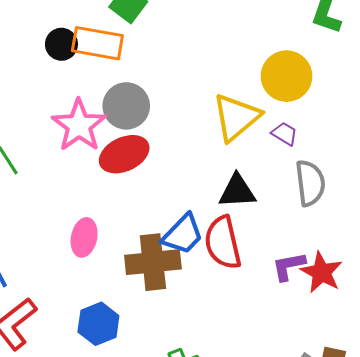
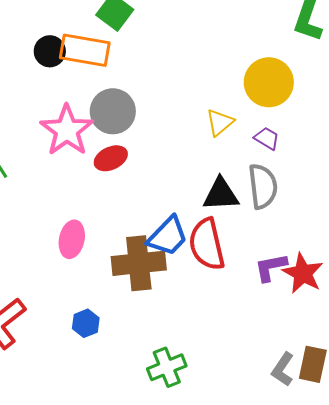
yellow triangle: (236, 117) -> (220, 122), size x0.6
red ellipse: (124, 154) -> (111, 158), size x0.7
gray semicircle: (310, 183) -> (263, 186), moved
blue hexagon: (98, 324) -> (86, 323), size x0.7

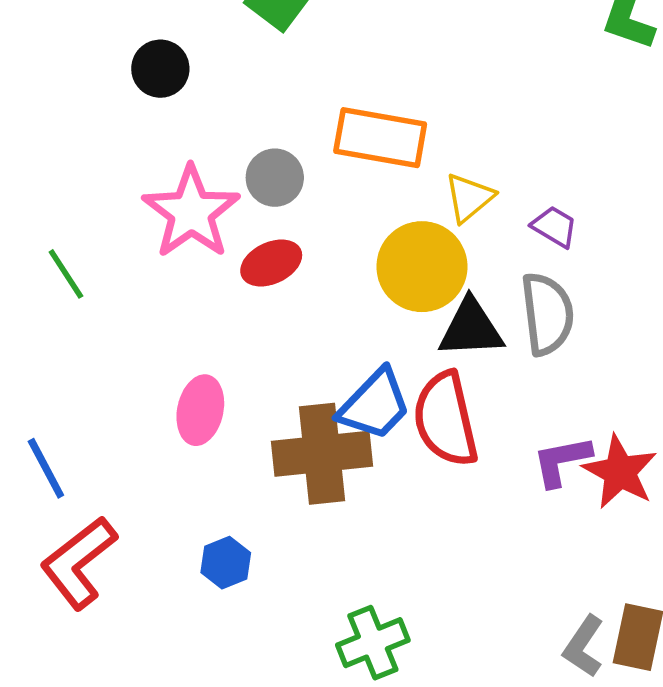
orange rectangle: (85, 50) -> (380, 138), moved
yellow circle: (269, 82) -> (422, 267), moved
gray circle: (113, 111) -> (275, 178), size x0.7

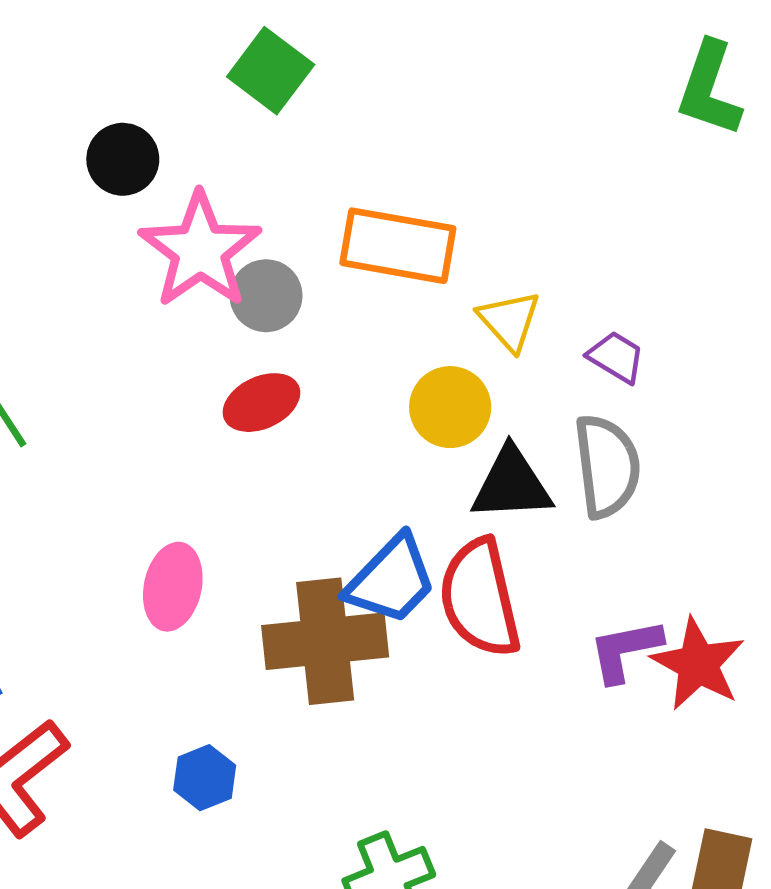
yellow triangle: (469, 198) -> (509, 321), turned -32
pink star: (191, 212) -> (200, 250), moved
yellow circle: (422, 267) -> (450, 407), size x0.7

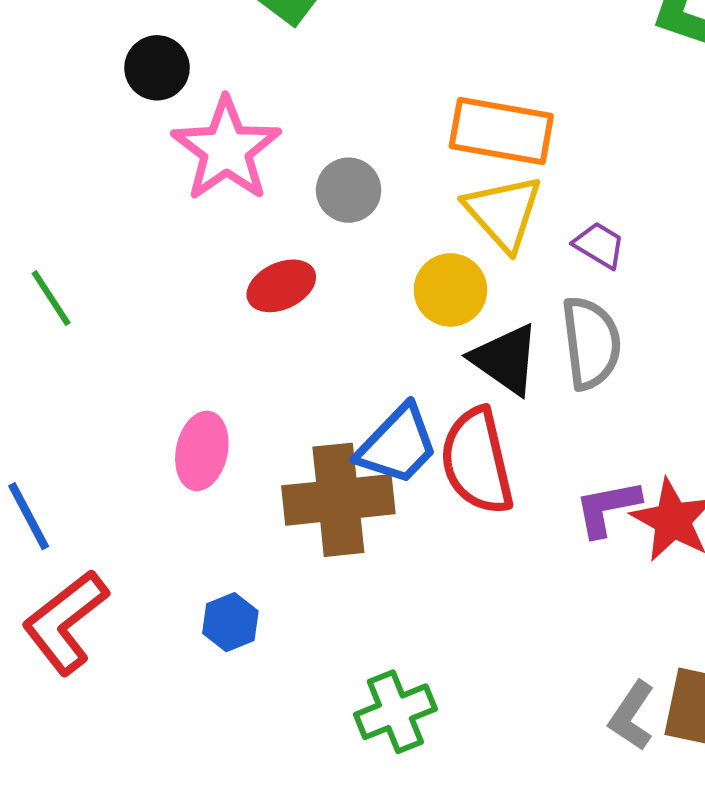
orange rectangle: (398, 246) -> (501, 131), moved
gray circle: (266, 296) -> (349, 190), moved
yellow triangle: (509, 321) -> (503, 213), size x1.4
black triangle: (512, 484) -> (505, 359), turned 38

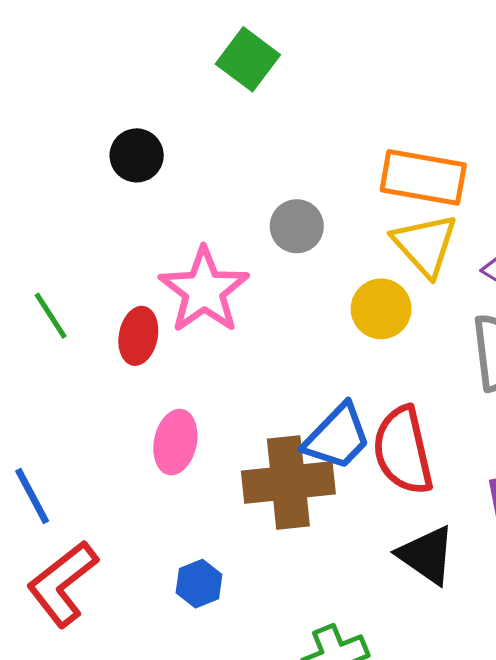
black circle: (157, 68) -> (137, 155), moved
pink star: (226, 149) -> (204, 290), moved
red ellipse: (281, 286) -> (138, 336), moved, turned -54
black triangle: (505, 359) -> (427, 555), moved

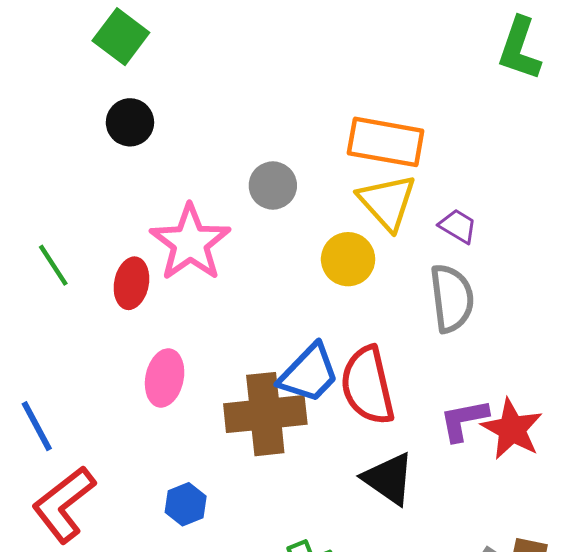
green square: (248, 59) -> (121, 37), moved

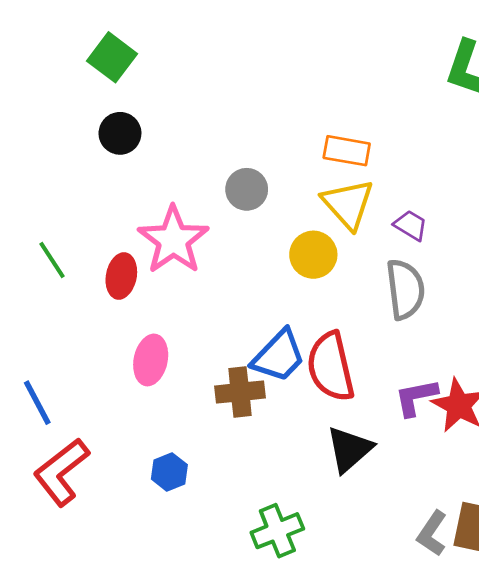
orange rectangle: (386, 142) -> (347, 151), size x0.7
brown cross: (265, 414) -> (240, 392), size x0.7
black triangle: (389, 479) -> (349, 449), turned 44

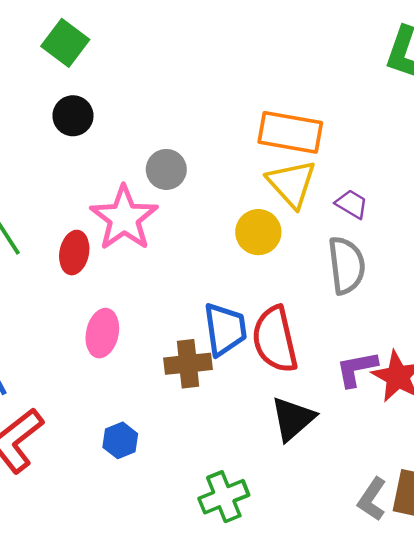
orange rectangle: (347, 151) -> (290, 132), size x1.4
gray circle: (247, 189) -> (166, 169), moved
blue trapezoid: (279, 356) -> (225, 329), turned -52

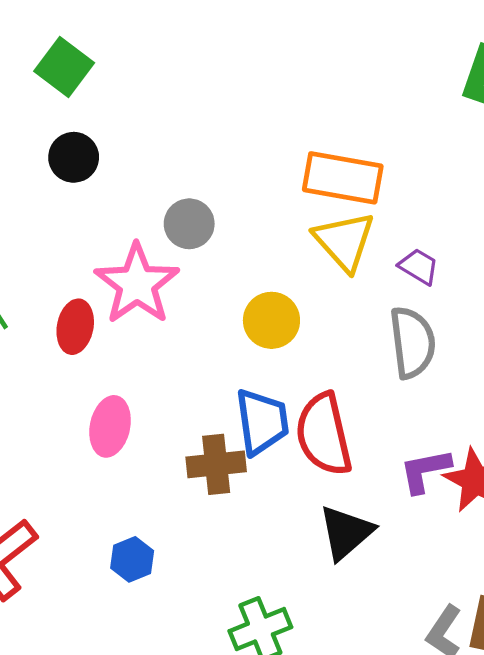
yellow circle: (258, 232) -> (271, 320), moved

